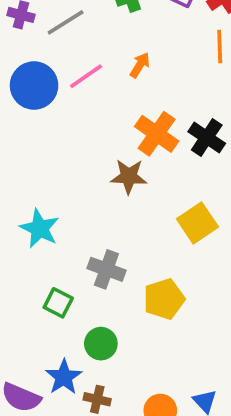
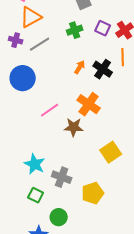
pink line: (86, 76) -> (50, 110), moved
black cross: (207, 137) -> (103, 69), moved
cyan star: (40, 228) -> (35, 164), moved

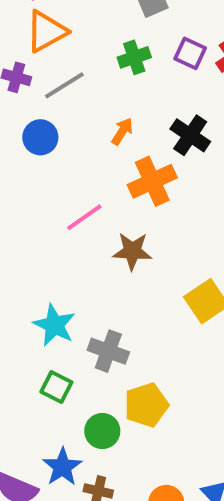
orange arrow: (80, 67) -> (122, 131), moved
blue circle: (23, 78) -> (40, 137), moved, size x0.7
orange cross: (89, 104) -> (152, 181), moved, turned 30
yellow pentagon: (93, 193) -> (146, 405), moved

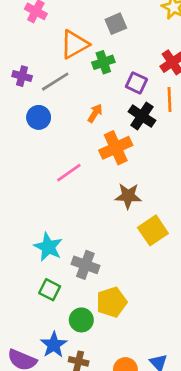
orange triangle: (46, 31) -> (74, 44), moved
purple square: (190, 53) -> (136, 83), moved
brown star: (132, 251) -> (128, 196), moved

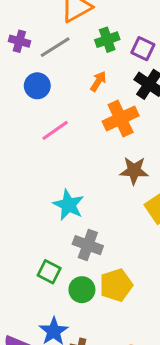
green cross: (103, 62) -> (107, 40), moved
pink line: (69, 173) -> (55, 130), moved
cyan star: (48, 247) -> (69, 205), moved
green circle: (81, 320) -> (82, 290), moved

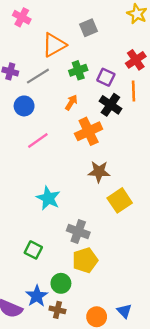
gray cross: (88, 245) -> (78, 232), moved
green circle: (82, 290) -> (61, 283), moved

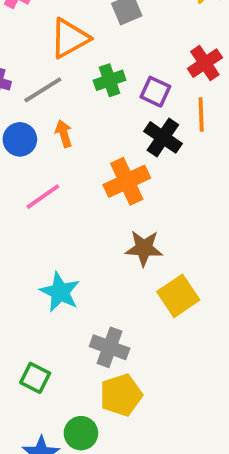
orange arrow: (71, 103) -> (64, 134), moved, turned -49

